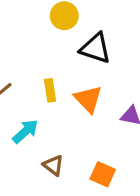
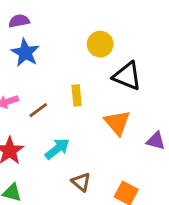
yellow rectangle: (50, 90) -> (77, 96), moved

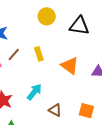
black triangle: (127, 76) -> (79, 26), moved
brown line: (38, 110) -> (14, 54), moved

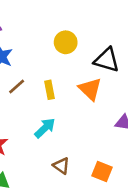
orange triangle: (70, 66) -> (90, 89), moved
cyan arrow: (34, 92) -> (45, 128), moved

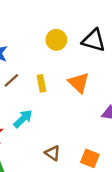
black triangle: (107, 60) -> (94, 40), moved
cyan arrow: (45, 128) -> (23, 119), moved

